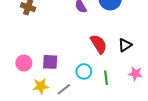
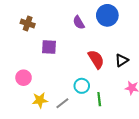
purple square: (50, 62) -> (49, 47), moved
green line: (106, 78) -> (99, 99), moved

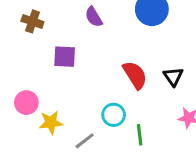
purple semicircle: (79, 22) -> (94, 17), moved
black triangle: (122, 60) -> (173, 77), turned -32
yellow star: (40, 100) -> (51, 122), moved

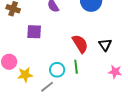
cyan circle: (114, 115) -> (57, 70), moved
green line: (140, 135) -> (76, 67), moved

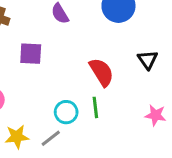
black triangle: (105, 45) -> (148, 60), moved
yellow star: (25, 75) -> (17, 137), moved

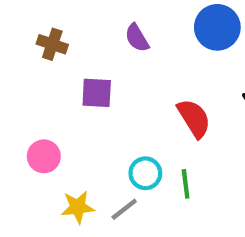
green line: (95, 107) -> (186, 184), moved

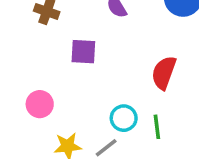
red semicircle: (194, 118) -> (164, 73), turned -128

